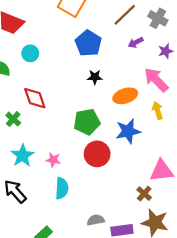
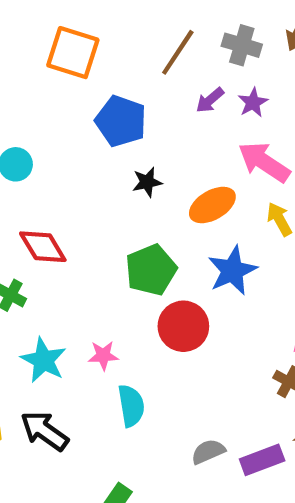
purple star: (166, 51) -> (253, 103), moved

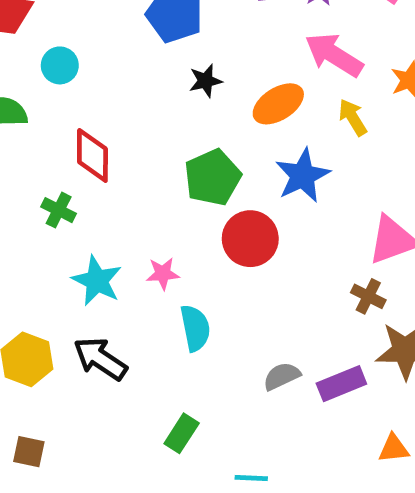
red diamond: (43, 247) -> (92, 155), turned 33

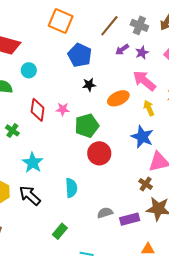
blue star: (302, 176) -> (142, 137), moved, turned -30
green cross: (59, 210) -> (12, 130), moved
pink star: (163, 274) -> (63, 109), moved

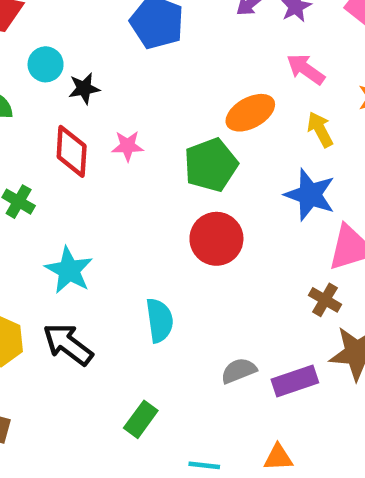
pink arrow: (144, 81) -> (306, 69), size x0.7
black star: (89, 85) -> (84, 88), moved
green pentagon: (87, 126) -> (211, 165), moved
orange triangle: (148, 249) -> (278, 458), moved

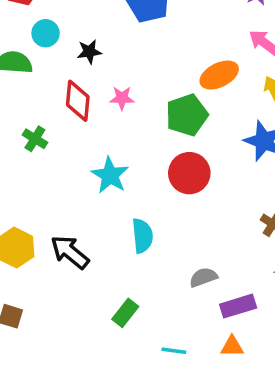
cyan circle: (46, 64) -> (46, 33), moved
cyan star: (69, 270) -> (110, 175), moved
purple rectangle: (295, 381) -> (238, 306), moved

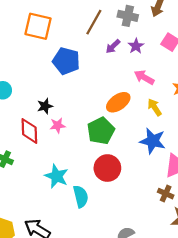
black star: (89, 52) -> (45, 106), moved
cyan semicircle: (142, 236) -> (81, 196), moved

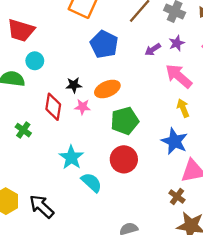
purple arrow: (113, 46) -> (153, 49), moved
pink arrow: (144, 77) -> (179, 76), size x1.4
orange ellipse: (118, 102) -> (107, 89), moved
cyan semicircle: (81, 196) -> (92, 182), turned -45

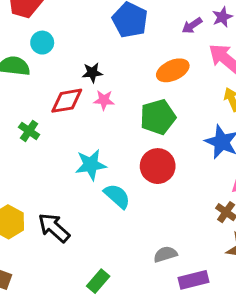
orange ellipse: (107, 89) -> (173, 70), moved
red diamond: (53, 107) -> (67, 101), turned 72
cyan star: (71, 157) -> (91, 165), turned 30

